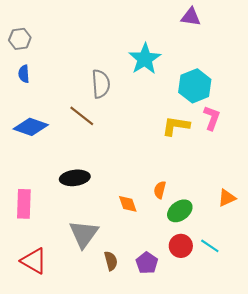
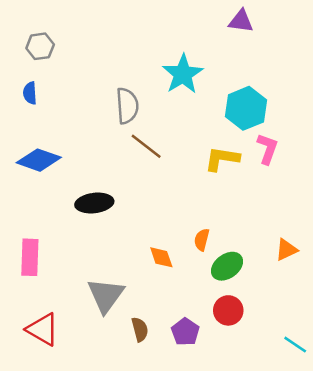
gray hexagon: (20, 39) -> (40, 46), moved
brown line: (82, 116) -> (146, 146), moved
black ellipse: (75, 178) -> (94, 203), moved
cyan line: (210, 246) -> (295, 345), moved

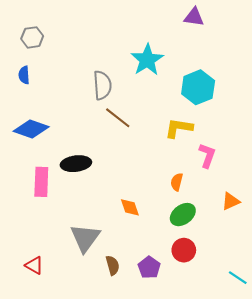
pink L-shape: (267, 149) -> (207, 155), moved
orange semicircle: (202, 240) -> (177, 182), moved
pink rectangle: (30, 257) -> (41, 182), moved
red triangle: (43, 329) -> (34, 265), size x0.7

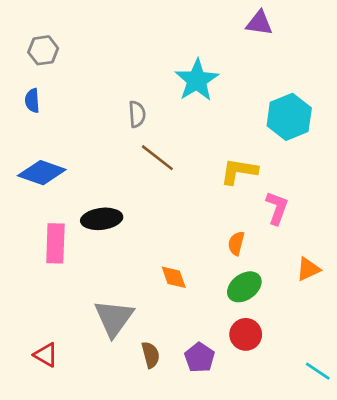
gray semicircle: (102, 85) -> (137, 114), size x0.7
cyan hexagon: (198, 87) -> (289, 117), moved

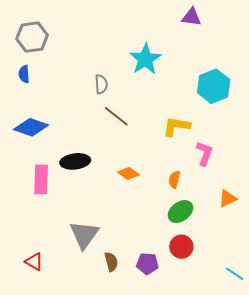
gray hexagon: (43, 50) -> (32, 37), size x1.4
orange diamond: (174, 277) -> (128, 173), moved, turned -35
purple pentagon: (199, 358) -> (147, 264), turned -30

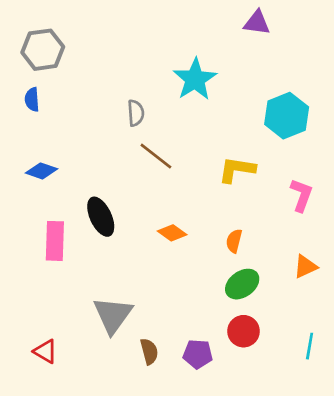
blue diamond: (31, 127) -> (41, 171), size x0.7
pink L-shape: (205, 153) -> (301, 195), moved
black ellipse: (75, 161) -> (101, 217), turned 72
cyan line: (235, 274) -> (310, 346), moved, turned 66

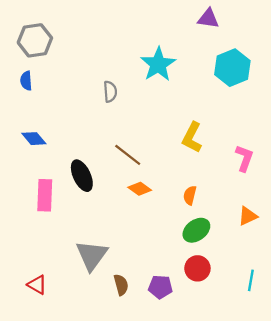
cyan hexagon: (287, 116) -> (232, 68), moved
brown line: (156, 156) -> (128, 155), moved
yellow L-shape: (237, 170) -> (192, 137), turned -72
blue diamond: (41, 171) -> (34, 139), turned 30

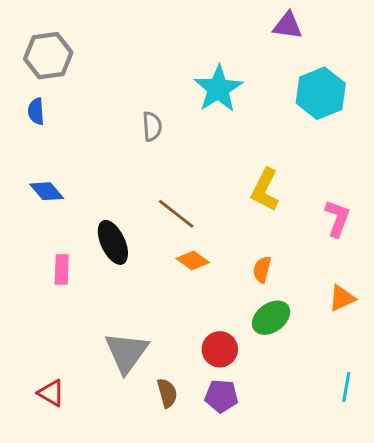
pink rectangle: (45, 195) -> (62, 269), size x0.7
red circle: (197, 268) -> (220, 349), moved

